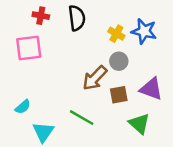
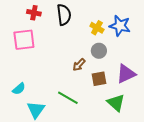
brown arrow: (95, 78) -> (79, 65), size x0.6
purple triangle: (151, 89) -> (126, 74), turned -45

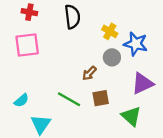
red cross: (34, 13) -> (29, 12), moved
blue star: (120, 26) -> (136, 44), moved
brown square: (99, 79) -> (101, 98), moved
green line: (68, 98) -> (69, 99), moved

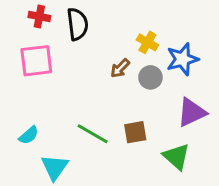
black semicircle: (72, 17) -> (77, 24), moved
blue star: (136, 44) -> (182, 59), turned -30
brown arrow: (89, 73) -> (120, 68), moved

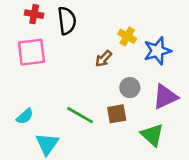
gray circle: (150, 77) -> (130, 88), moved

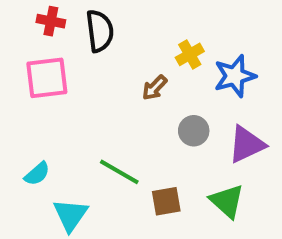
yellow cross: (127, 36) -> (190, 54), turned 30
brown square: (117, 114) -> (166, 201), moved

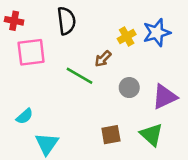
red cross: (51, 21) -> (14, 21), moved
blue star: (235, 76) -> (157, 33), moved
green line: (119, 172) -> (80, 76), moved

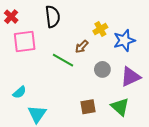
red cross: (14, 21) -> (11, 17), turned 32
blue star: (157, 33) -> (124, 40), moved

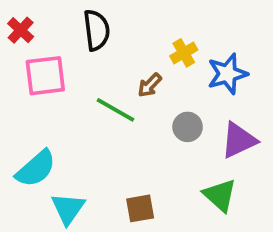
cyan semicircle: (19, 92) -> (36, 169), size x1.6
brown square: (88, 107) -> (140, 208), moved

